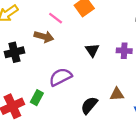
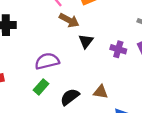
brown arrow: (44, 37) -> (69, 20), moved
green rectangle: (37, 98) -> (41, 87), moved

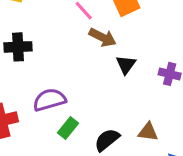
purple semicircle: (47, 61) -> (49, 100), moved

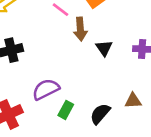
brown arrow: (102, 37) -> (80, 29), turned 70

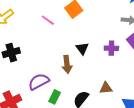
brown arrow: (80, 29) -> (67, 64), moved

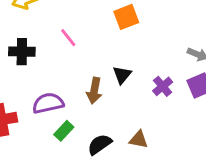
pink line: (48, 20) -> (68, 38), moved
purple cross: (111, 48) -> (163, 86), turned 32

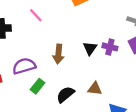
black triangle: (122, 75) -> (90, 48), moved
purple cross: (163, 86) -> (110, 47), turned -32

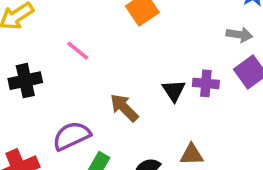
brown arrow: (58, 54) -> (124, 108), turned 138

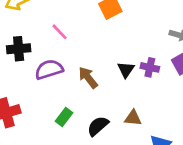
purple semicircle: (72, 136) -> (49, 69), moved

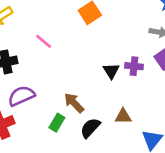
purple semicircle: (49, 69) -> (21, 96), moved
brown arrow: (88, 78) -> (74, 103), moved

